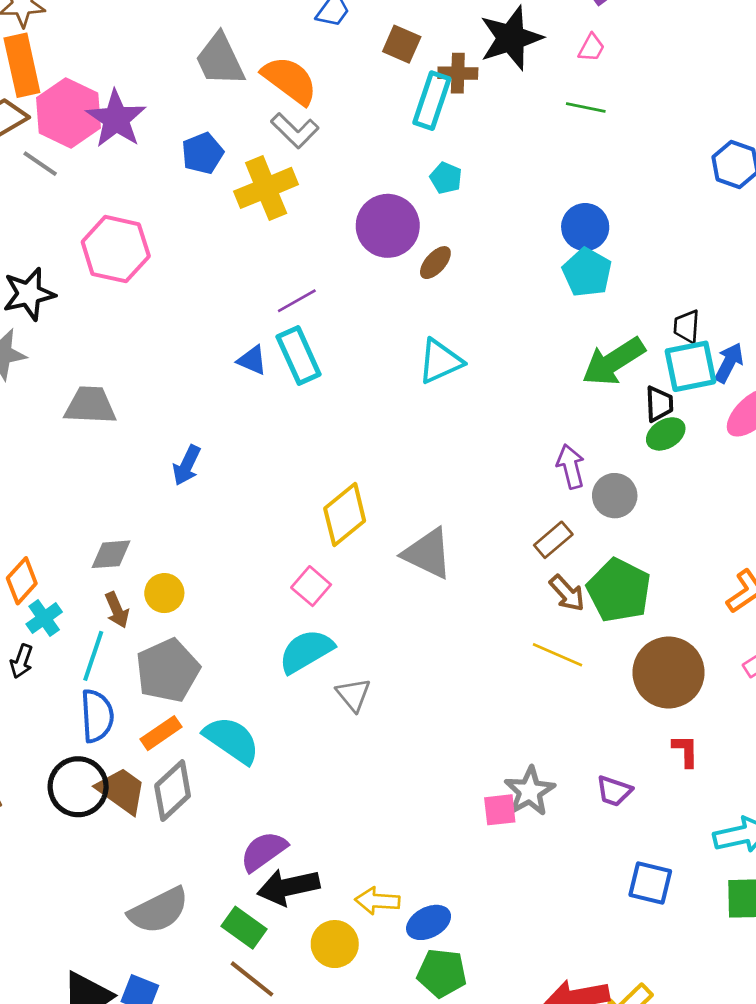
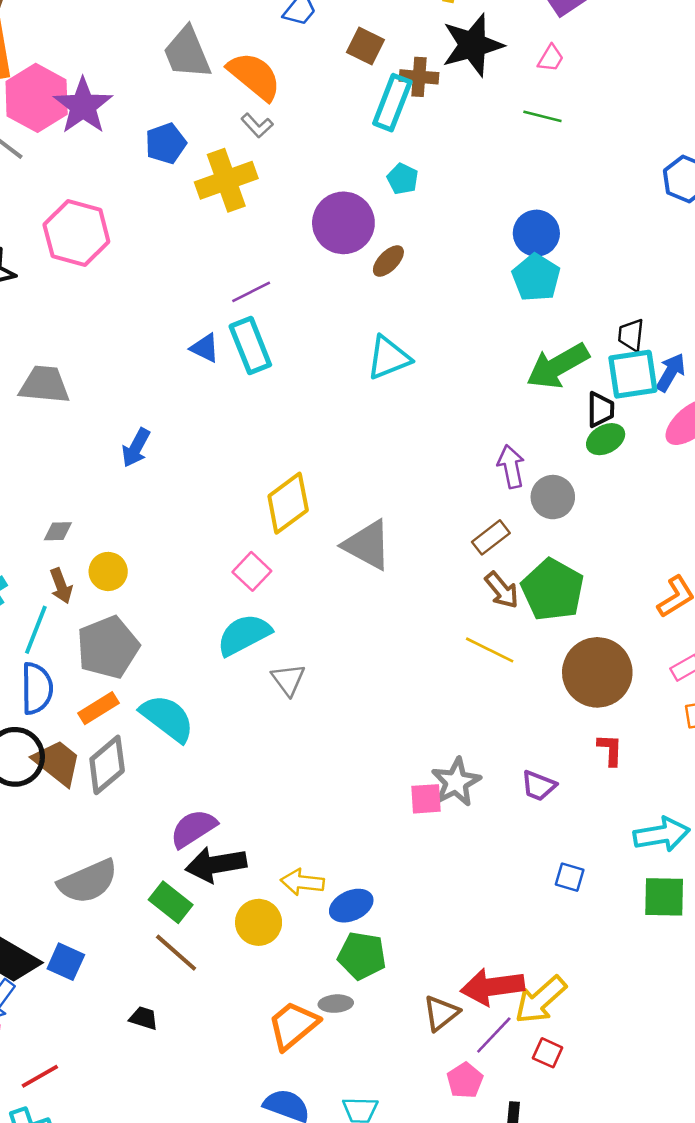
gray L-shape: (295, 131) -> (257, 125), size x0.7
gray diamond: (111, 554) -> (58, 531), size x0.7
blue square: (650, 883) -> (570, 877), size x0.7

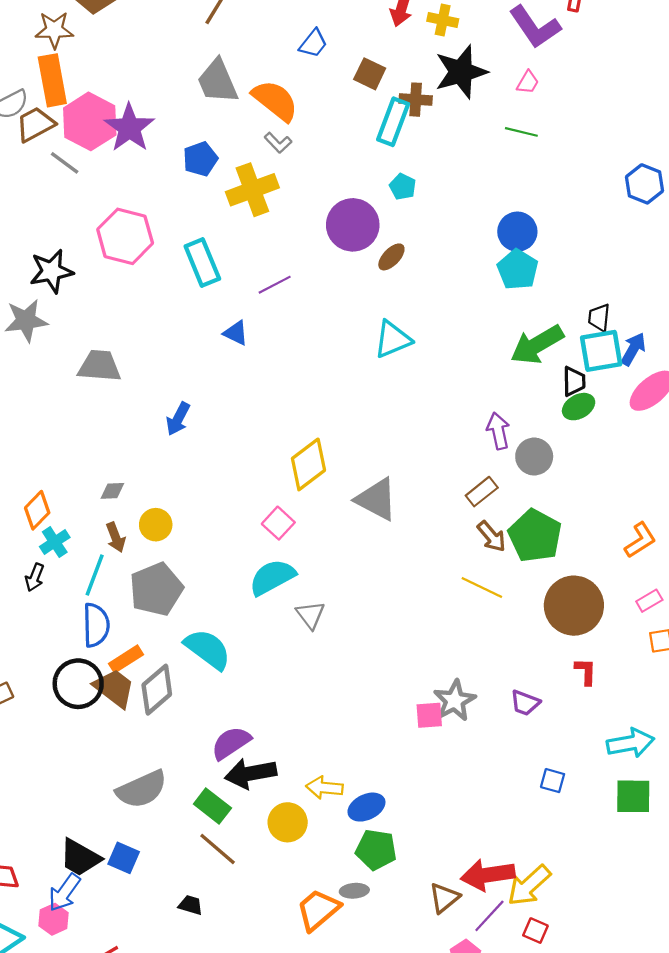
cyan rectangle: (250, 346) -> (202, 263), moved
orange rectangle: (99, 708) -> (126, 659), moved

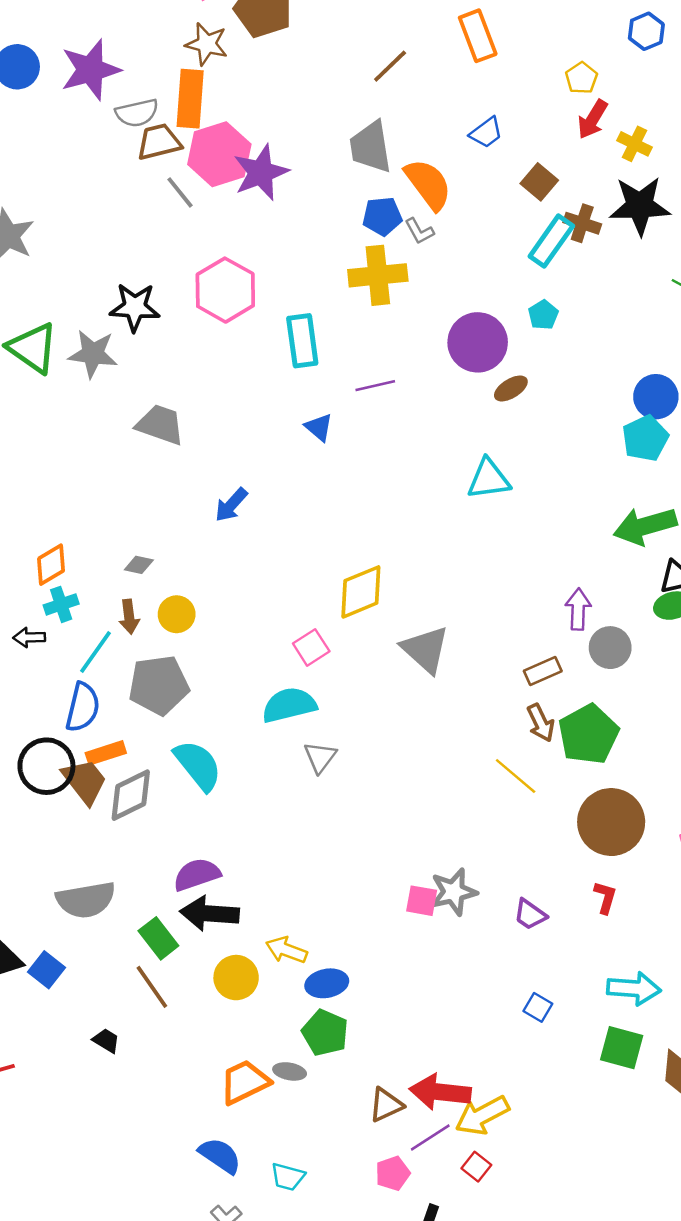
blue pentagon: (200, 159) -> (382, 216), moved
black arrow: (35, 577) -> (29, 637), turned 52

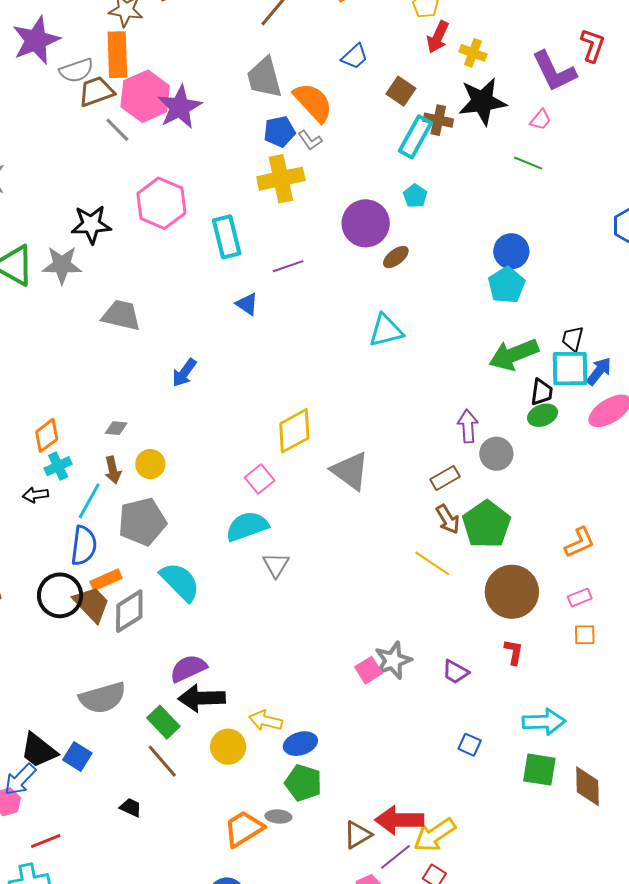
pink square: (422, 901) -> (368, 670), turned -36

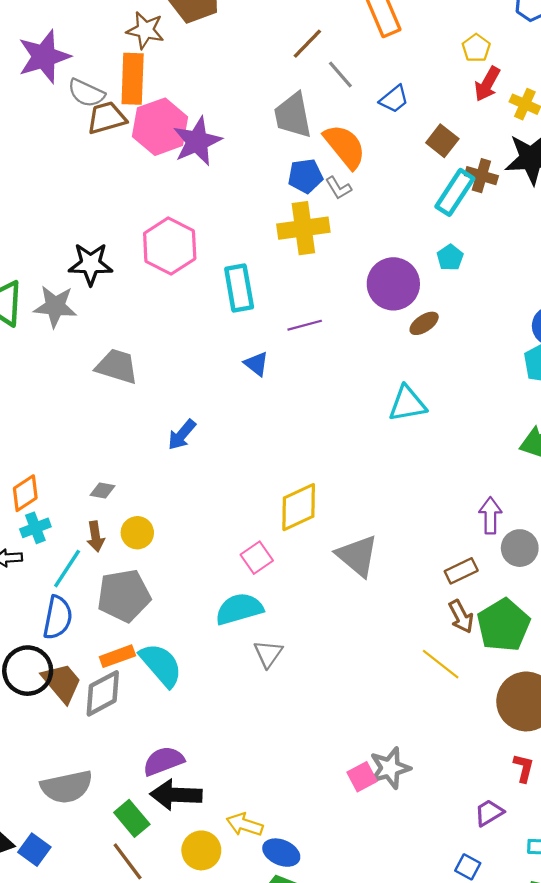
gray semicircle: (76, 70) -> (86, 93), turned 40
gray line: (117, 130) -> (340, 75), moved
orange rectangle: (106, 580) -> (117, 656), moved
purple trapezoid: (455, 672) -> (489, 813), moved, turned 116
blue ellipse: (300, 744) -> (281, 853), turned 36

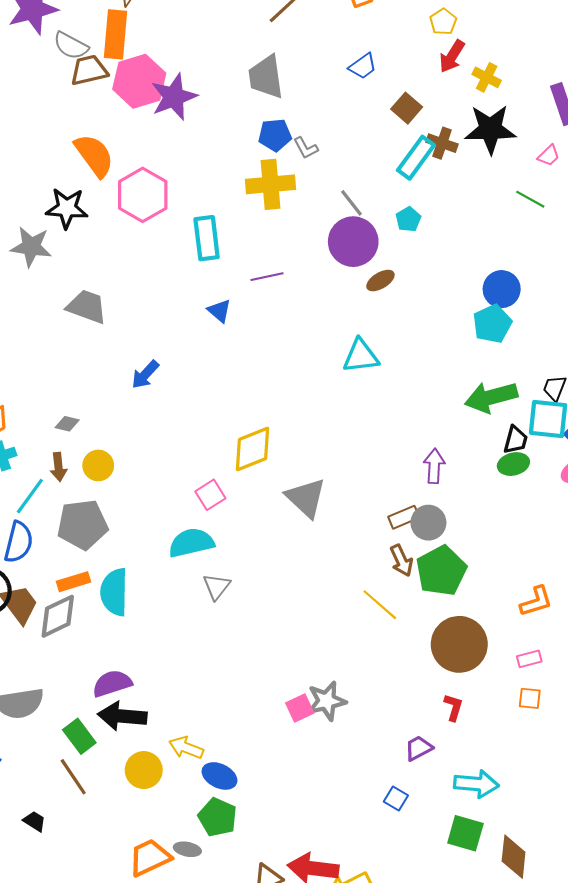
gray line: (340, 75) -> (351, 203), moved
orange semicircle: (345, 146) -> (94, 155), moved
gray circle: (520, 548) -> (428, 523), moved
cyan semicircle: (161, 665) -> (114, 592), turned -141

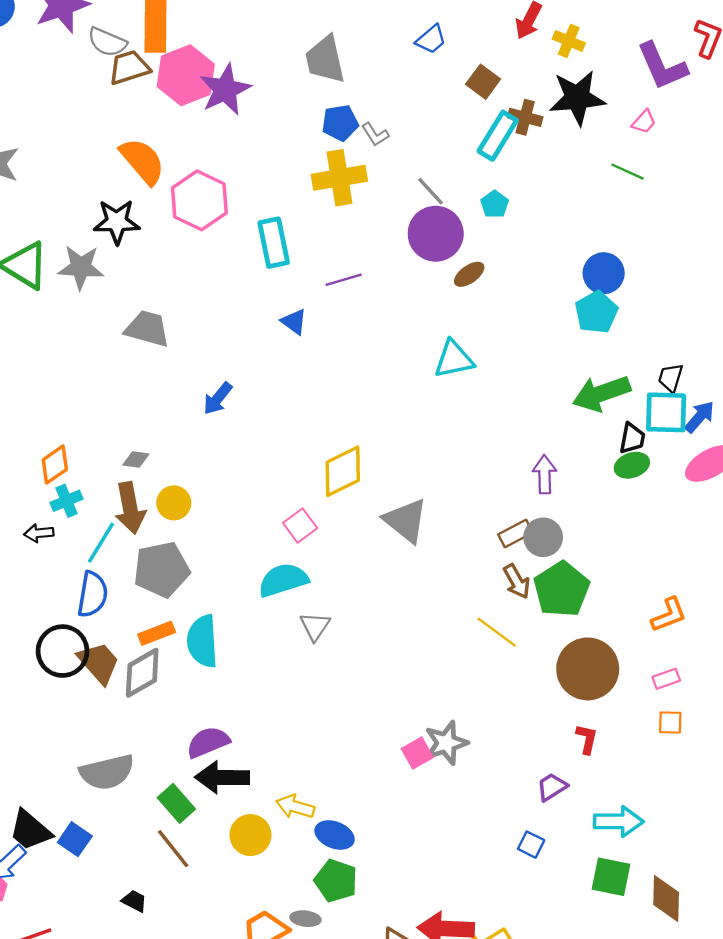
brown arrow: (58, 467) -> (130, 508), size x1.6

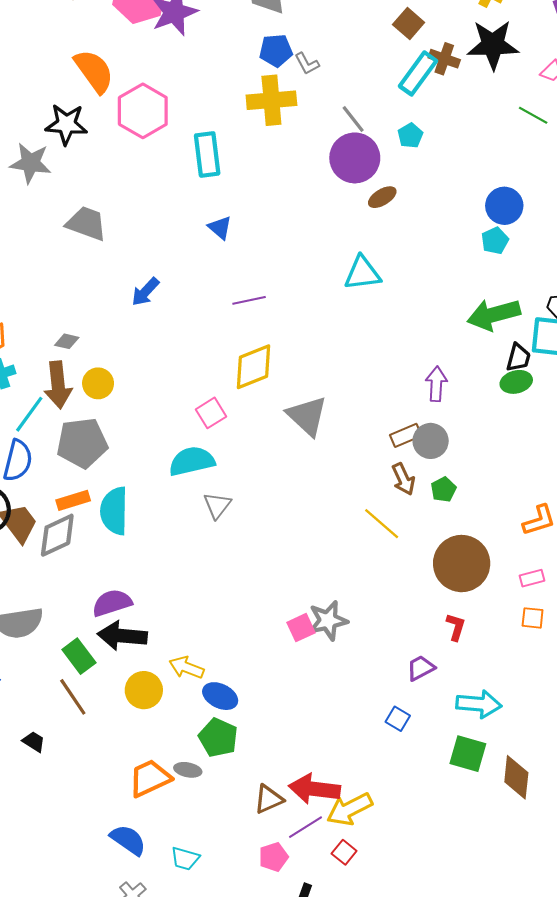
purple line: (344, 280) -> (249, 300), moved
cyan pentagon: (596, 312) -> (495, 241), size x0.7
green pentagon: (561, 589) -> (444, 489), size x0.5

